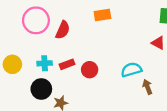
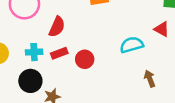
red semicircle: (63, 30) -> (57, 27), moved
cyan semicircle: (131, 70) -> (132, 45), moved

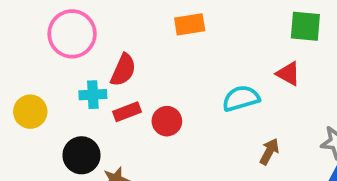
cyan cross: (34, 52) -> (93, 95), moved
brown arrow: (150, 79) -> (269, 152), turned 49

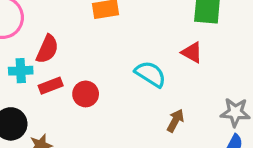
cyan semicircle: (241, 98) -> (150, 74), turned 48

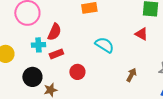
cyan semicircle: (150, 74) -> (104, 45), moved
red circle: (86, 94) -> (77, 72), moved

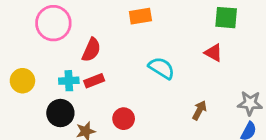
cyan cross: (38, 45) -> (69, 81), moved
red circle: (77, 72) -> (124, 119), moved

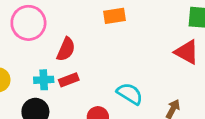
red triangle: (213, 53) -> (187, 52), size x1.4
cyan semicircle: (162, 68) -> (130, 94), moved

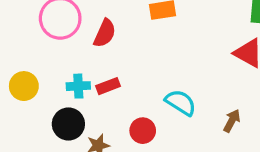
red semicircle: (66, 49) -> (105, 33), moved

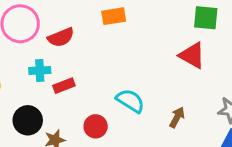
red semicircle: (105, 33) -> (61, 37), turned 44
cyan cross: (78, 86) -> (40, 71), moved

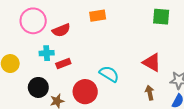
red triangle: (192, 55) -> (152, 62), moved
brown arrow: (177, 117) -> (150, 93), moved, turned -40
red circle: (96, 126) -> (85, 92), size x1.5

